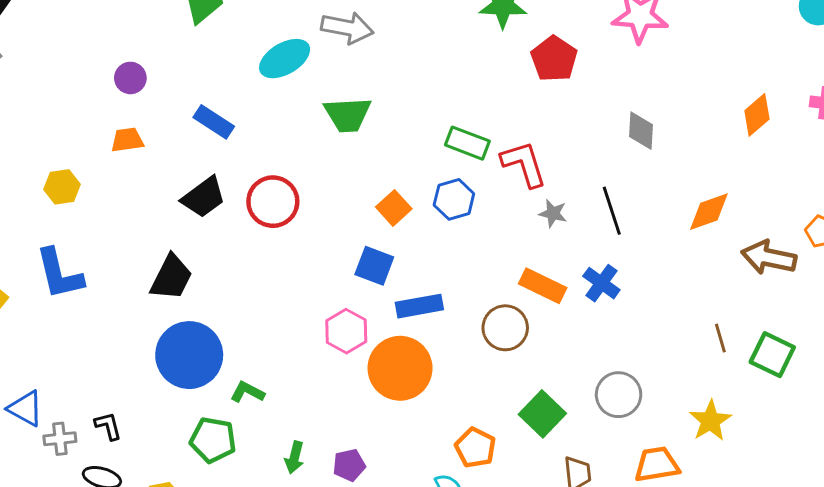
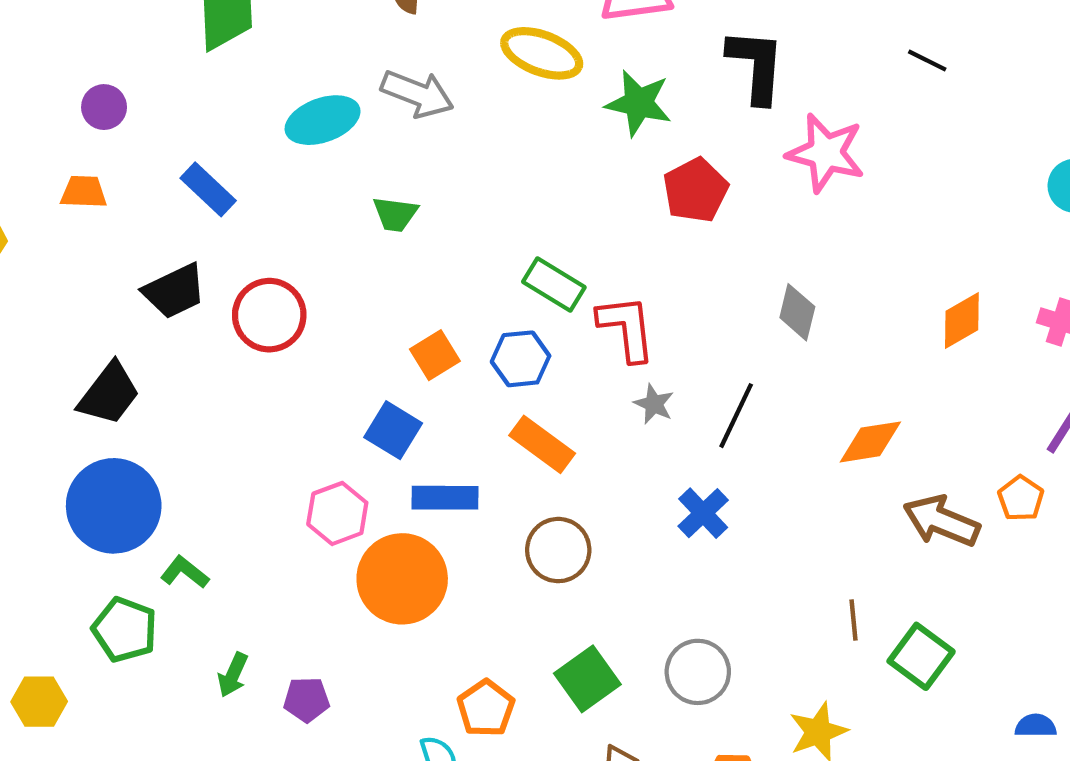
green trapezoid: (348, 115) -> (395, 214), size x0.7
black line: (612, 211) -> (736, 416), turned 33
orange rectangle: (543, 286) -> (542, 444), moved

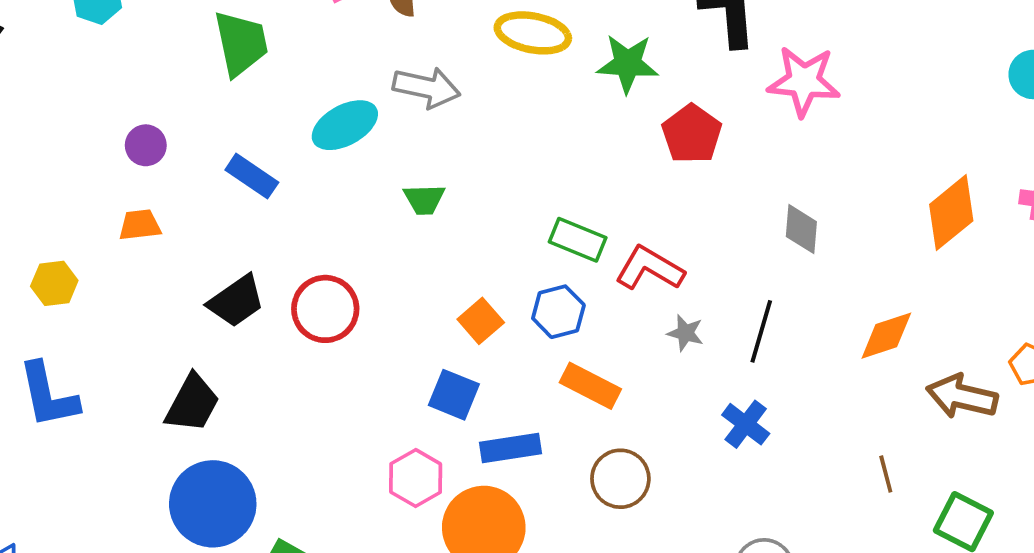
blue rectangle: (208, 189) -> (252, 176), moved
orange diamond: (962, 321) -> (951, 213), size x1.4
red L-shape: (627, 328) -> (650, 268), turned -44
brown line: (854, 620) -> (886, 474), moved

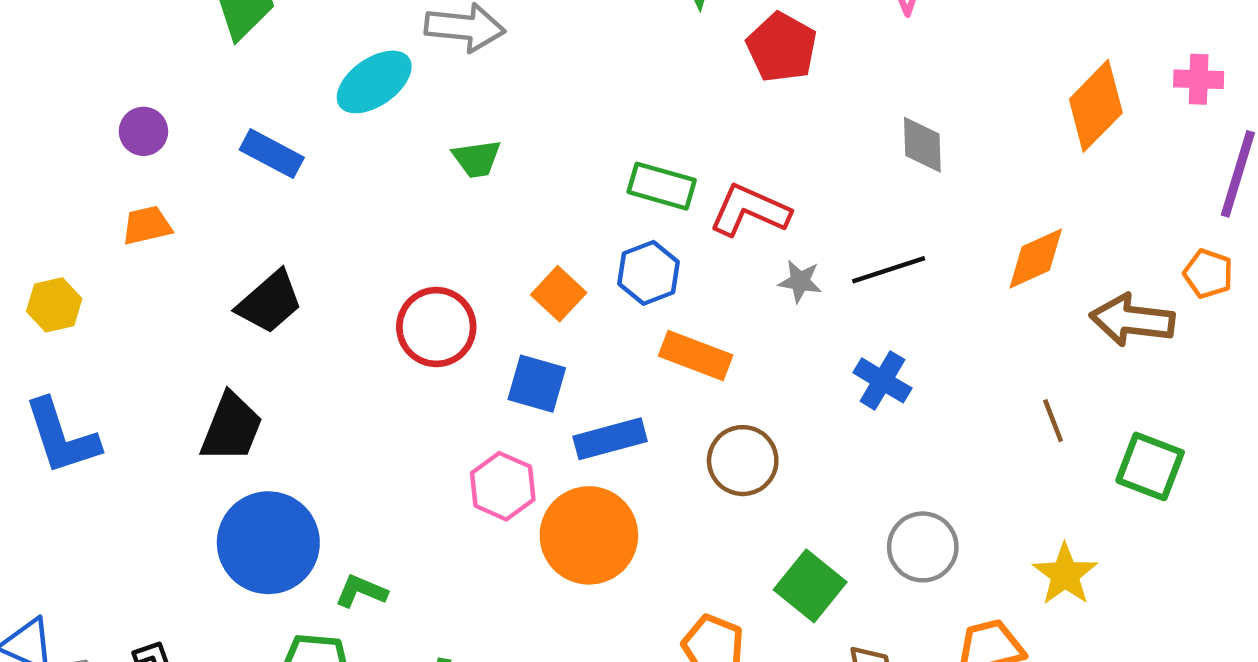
red circle: (325, 309) -> (436, 327), moved
black line: (761, 331) -> (889, 270), turned 62

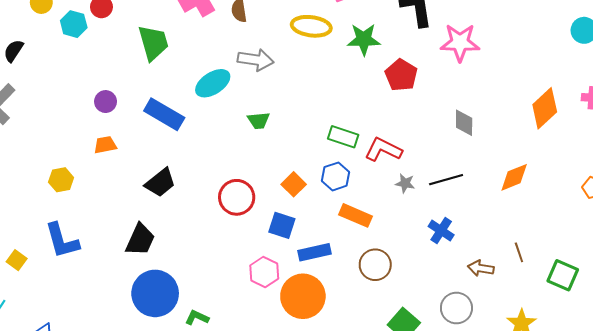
blue rectangle: (272, 154) -> (164, 114), size x1.4
brown arrow: (1132, 320) -> (481, 268), moved, size x0.7

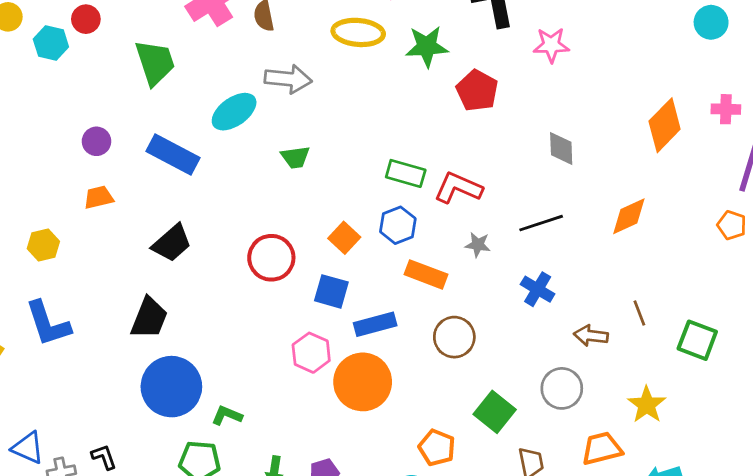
pink star: (460, 42) -> (551, 45), size x0.7
gray star: (405, 183) -> (478, 245), moved

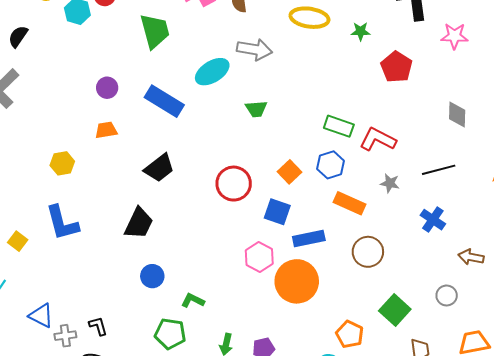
green star: (427, 46) -> (361, 31), size x0.6
blue circle: (171, 387) -> (152, 276), size x0.5
gray circle: (562, 388) -> (447, 295), size x0.7

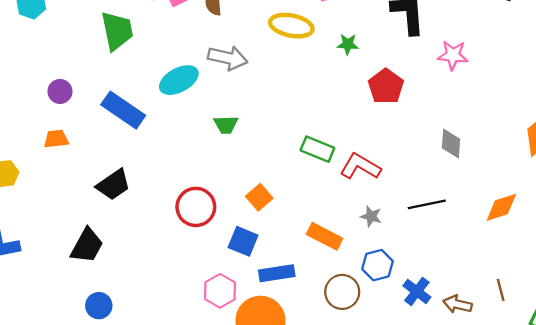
blue hexagon: (331, 165) -> (377, 265), moved
blue cross: (433, 220) -> (417, 291), moved

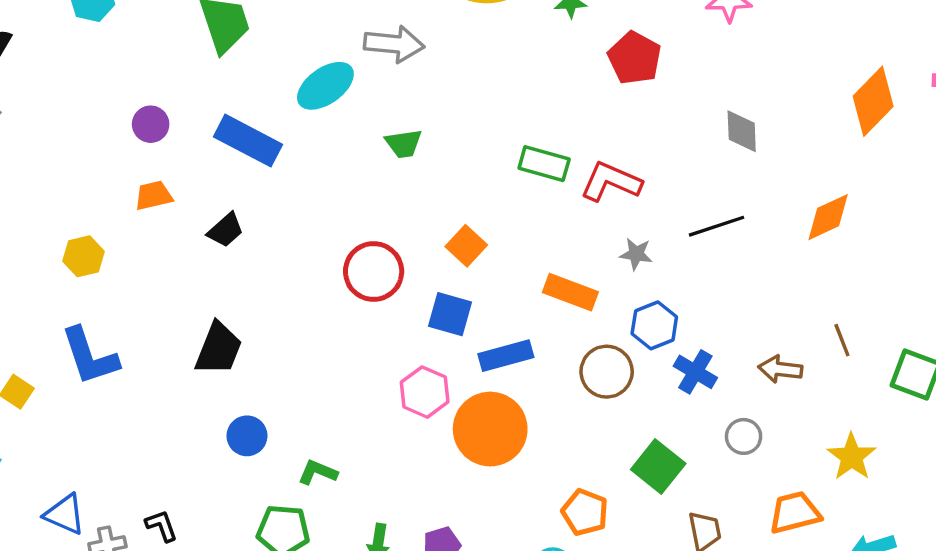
black trapezoid: (113, 185) -> (226, 230), moved, size x0.7
blue cross: (417, 291) -> (695, 372), moved

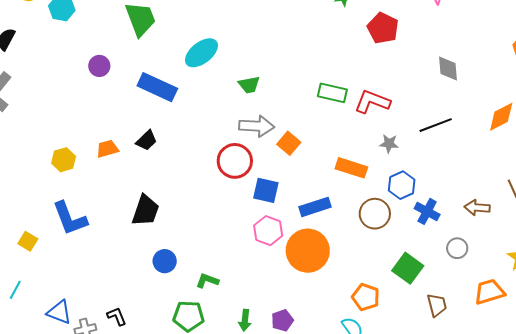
gray arrow: (394, 44) -> (257, 126), moved
purple circle: (151, 124) -> (99, 66), moved
orange trapezoid: (153, 196) -> (107, 149), moved
blue square: (450, 314) -> (266, 190), moved

